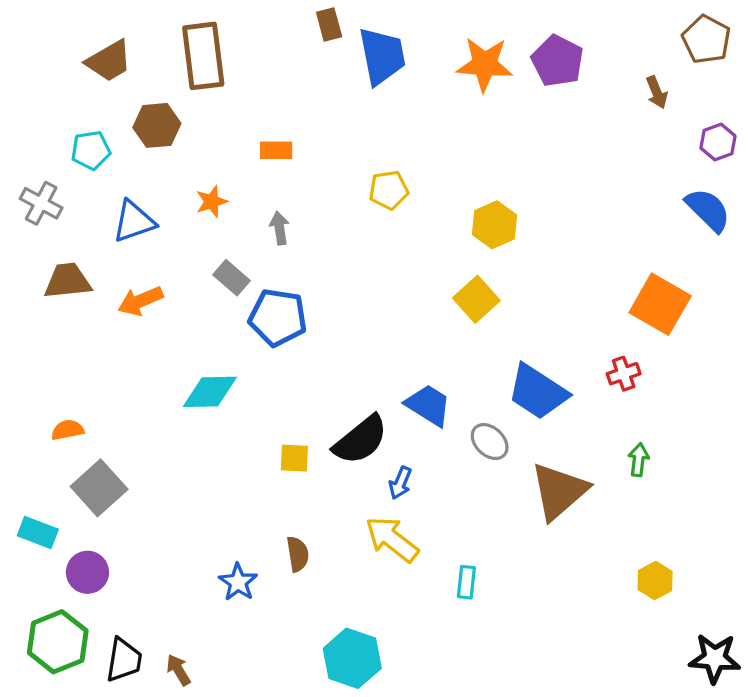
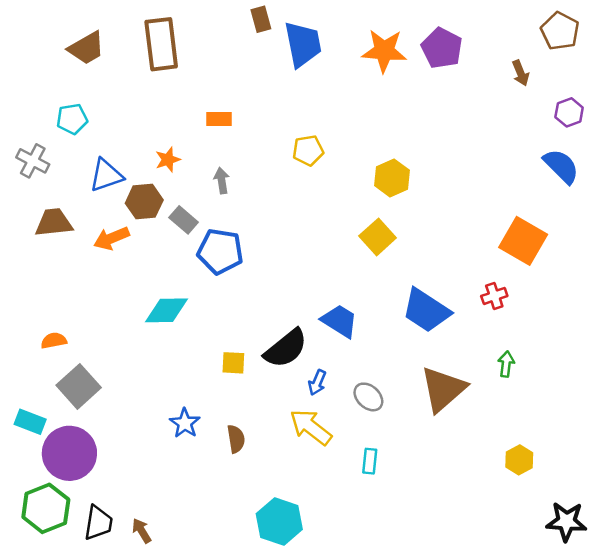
brown hexagon: (157, 125) -> (144, 202), moved
gray ellipse: (490, 442) -> (368, 397), moved
purple circle: (87, 572) -> (69, 453), size x1.6
blue star: (238, 582) -> (185, 423), moved

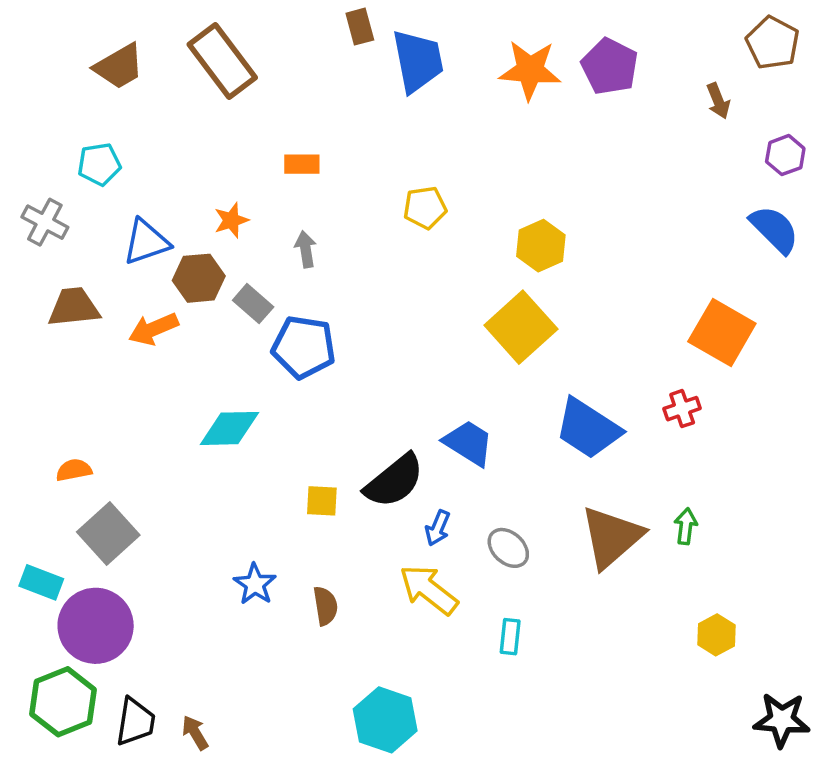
brown rectangle: (161, 44) -> (222, 61), turned -30
yellow square: (378, 237) -> (521, 327), size x1.4
green arrow: (506, 364) -> (686, 526), moved

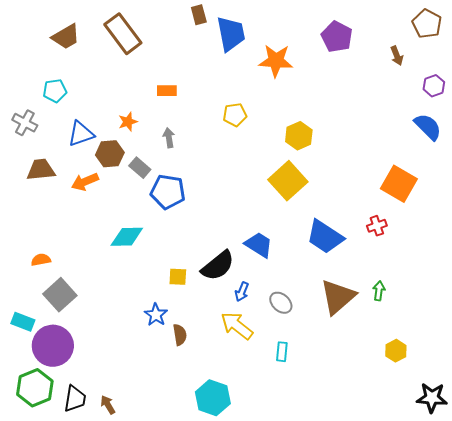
orange star: (530, 70) -> (276, 61), moved
blue star: (255, 584) -> (156, 315), moved

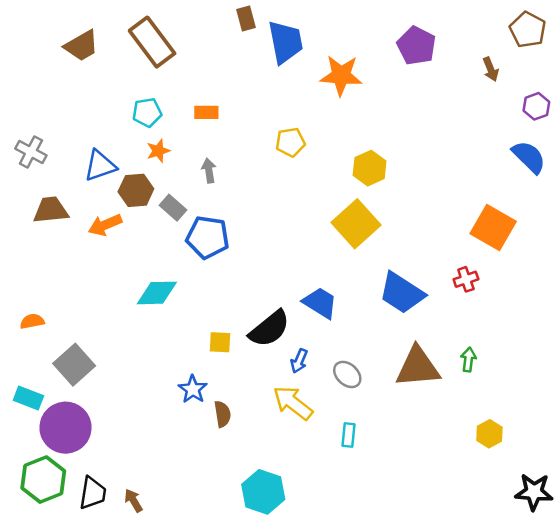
cyan pentagon: (55, 91) -> (147, 112), moved
orange semicircle: (41, 260) -> (32, 321), moved
brown triangle: (338, 297) -> (418, 367), turned 36

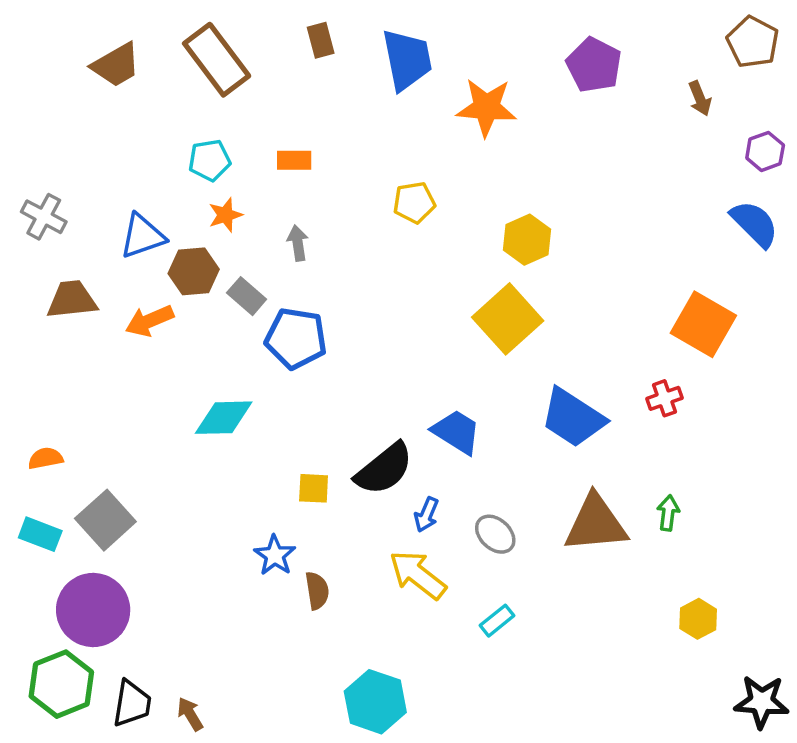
brown rectangle: (246, 19) -> (321, 40), moved
cyan rectangle: (28, 398) -> (40, 534), moved
cyan rectangle: (349, 435) -> (497, 621), turned 45

